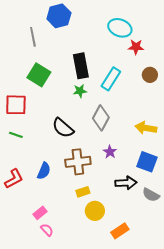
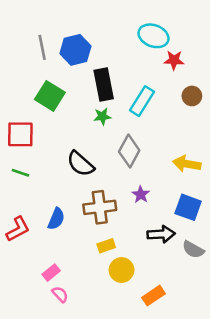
blue hexagon: (59, 16) -> (75, 50), moved

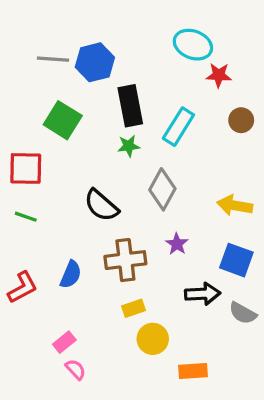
gray line: (42, 47) -> (53, 59), turned -75
orange rectangle: (154, 296) -> (193, 371), turned 30

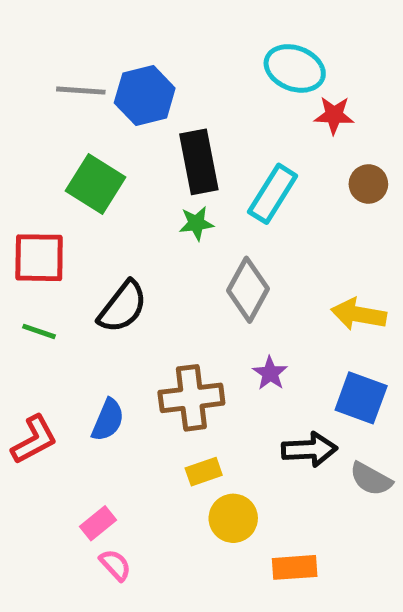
black semicircle: (101, 205) -> (123, 307), moved, turned -93

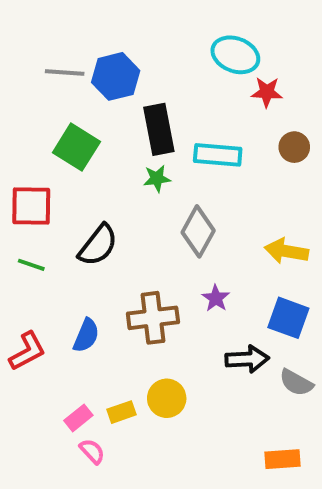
cyan rectangle: (273, 194) -> (218, 155), turned 63
yellow rectangle: (204, 472) -> (122, 412), moved
yellow circle: (233, 518) -> (167, 398), moved
orange rectangle: (295, 567) -> (282, 459), moved

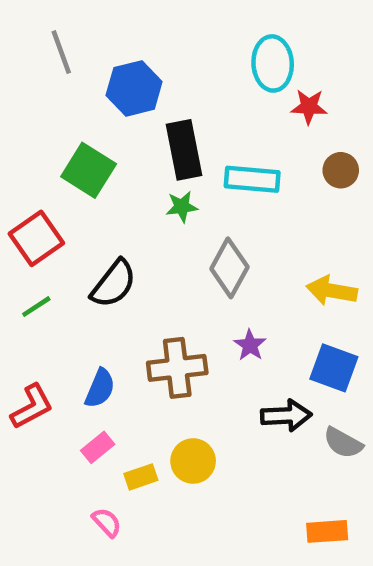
cyan ellipse: (235, 55) -> (273, 63), turned 66
gray line: (65, 72) -> (61, 52), moved, turned 66
red square: (31, 206) -> (36, 238), turned -36
green line: (31, 265) -> (36, 307), turned -52
pink rectangle: (78, 418) -> (98, 447), moved

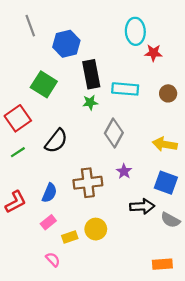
brown circle: (341, 170) -> (168, 93), moved

